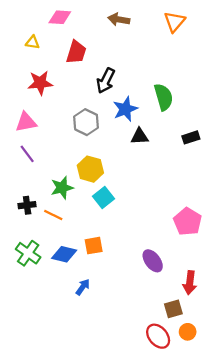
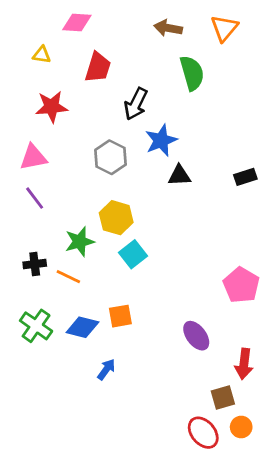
brown arrow: (119, 19) -> (168, 28), moved
green semicircle: (164, 97) -> (192, 73), moved

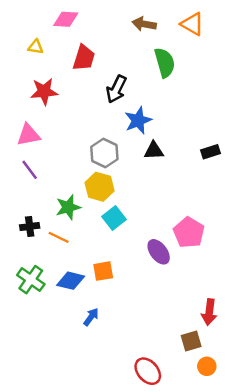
orange triangle: (224, 28) -> (192, 24), turned -40
gray hexagon: (111, 157) -> (104, 153), moved
pink pentagon: (241, 285) -> (189, 233), moved
purple ellipse: (196, 336) -> (159, 252), moved
red ellipse: (203, 433) -> (148, 371), moved

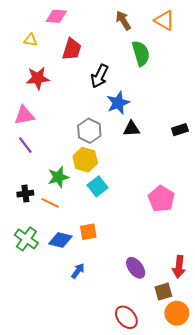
brown arrow: (144, 24) -> (123, 20), turned 48
purple ellipse: (159, 252) -> (136, 268), moved
orange circle: (207, 366) -> (177, 313), size x1.5

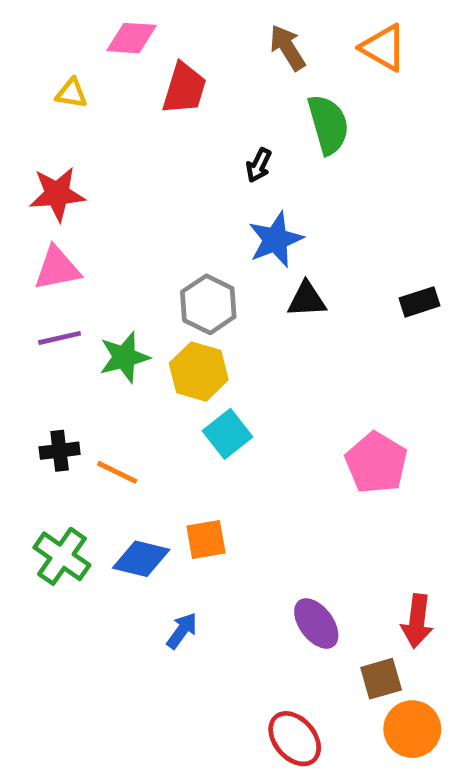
red trapezoid: (72, 49) -> (184, 88), moved
black arrow: (100, 76) -> (259, 165), moved, size x0.6
red star: (38, 78) -> (57, 194), moved
purple line: (25, 145) -> (60, 338), turned -66
green star: (58, 177) -> (124, 357), moved

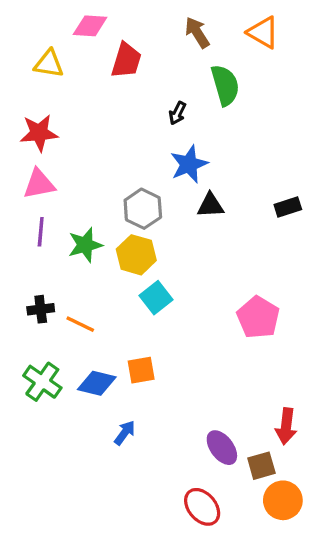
yellow triangle: (72, 93) -> (49, 64), size x1.4
purple line: (60, 338) -> (41, 232), turned -72
purple ellipse: (316, 623) -> (222, 448), moved

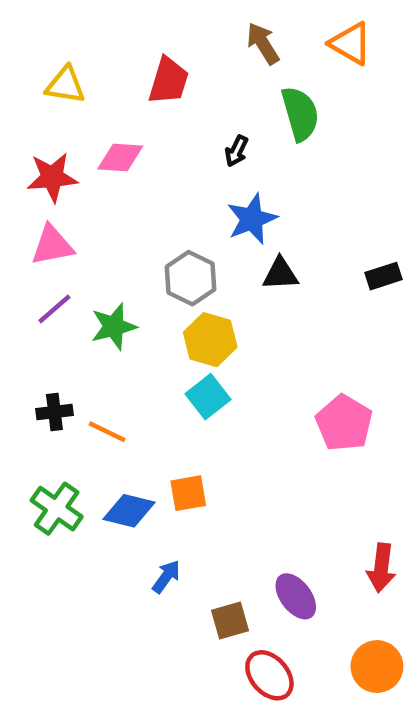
pink diamond: (90, 26) -> (120, 158), moved
purple line: (41, 232) -> (54, 309), turned 44
yellow hexagon: (136, 255) -> (210, 340), moved
brown square: (261, 466) -> (230, 620), moved

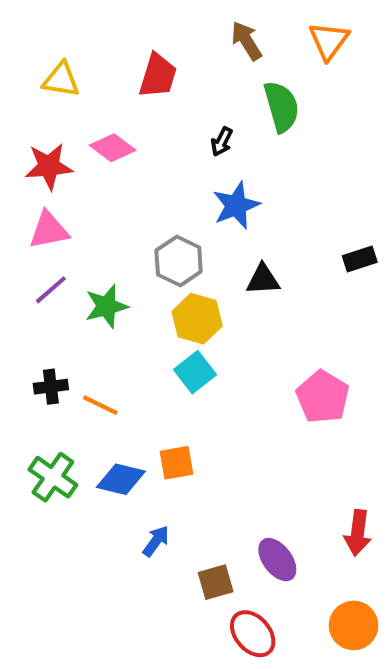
orange triangle: (351, 43) -> (329, 41), turned 36
pink diamond: (120, 158) -> (113, 148), turned 33
black triangle: (280, 274) -> (263, 280), moved

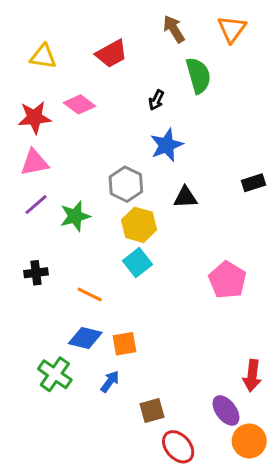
red trapezoid: (158, 76) -> (111, 54), turned 44
orange line: (100, 405) -> (90, 294), moved
orange square: (176, 463) -> (124, 344), moved
green cross: (53, 477) -> (55, 374), moved
purple ellipse: (277, 560) -> (226, 411), moved

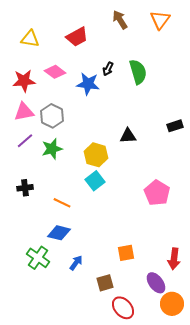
green semicircle: (198, 75) -> (138, 72), moved
blue star: (167, 145) -> (88, 84), moved, turned 30
gray hexagon: (126, 184) -> (52, 116), moved
orange square: (124, 344) -> (126, 253), moved

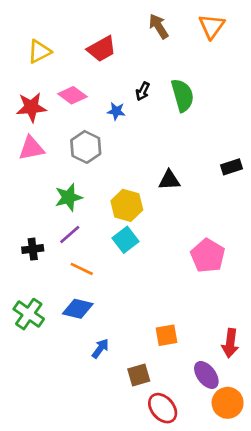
yellow triangle: (30, 39) -> (39, 52), turned -36
blue star: (88, 84) -> (116, 111), size x0.6
gray hexagon: (52, 116) -> (86, 147), moved
purple line: (25, 141) -> (70, 234), moved
green cross: (38, 258) -> (29, 314), moved

